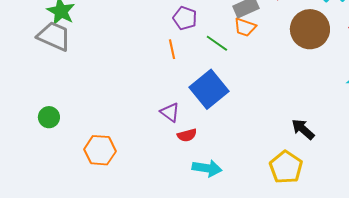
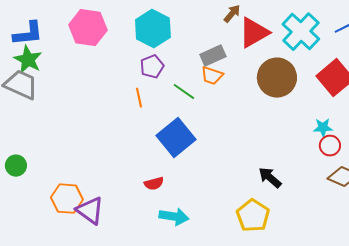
purple pentagon: (185, 18) -> (152, 67), turned 30
purple triangle: (170, 112) -> (90, 211), moved, size x1.4

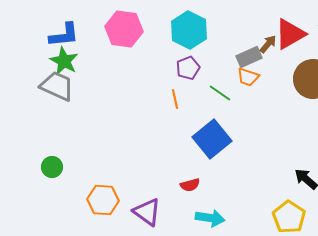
brown arrow: (232, 14) -> (268, 44), moved
purple triangle: (90, 211) -> (147, 212), moved

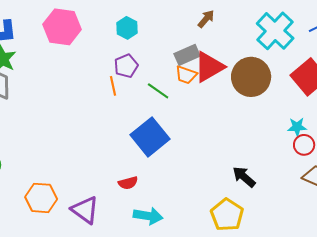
cyan hexagon: (189, 30) -> (127, 28), size x0.6
red triangle: (290, 34) -> (209, 67), moved
brown arrow: (268, 44) -> (206, 19), moved
orange line: (175, 99) -> (113, 86), moved

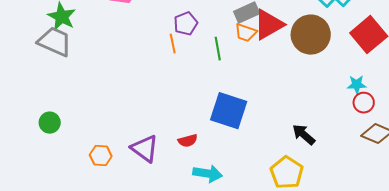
green line: (158, 91) -> (218, 49), turned 45
blue square: (150, 137) -> (229, 111), moved, turned -33
orange hexagon: (41, 198) -> (101, 156), size x0.7
purple triangle: (85, 210) -> (145, 149), moved

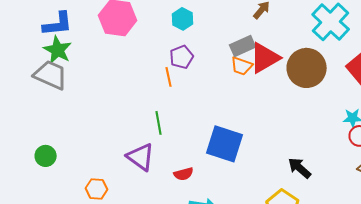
green line: (218, 49) -> (159, 123), moved
purple triangle: (145, 149) -> (141, 157), moved

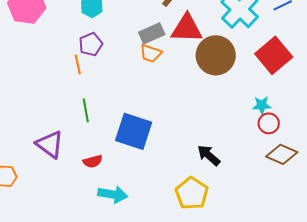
red triangle: (265, 58) -> (187, 28), moved, turned 32
green line: (159, 123) -> (86, 110), moved

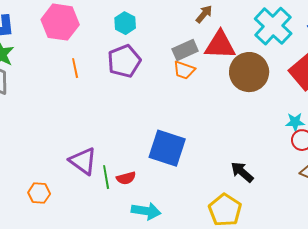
purple pentagon: (91, 44) -> (124, 61), size x1.4
orange line: (78, 64) -> (75, 68), moved
green line: (86, 110) -> (106, 177), moved

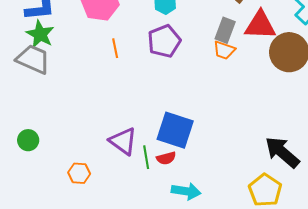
gray rectangle: (185, 50) -> (225, 30), turned -45
blue square: (167, 148) -> (175, 130), moved
black arrow: (242, 172) -> (282, 152), size x1.5

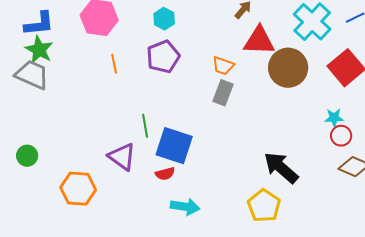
gray rectangle: (225, 30) -> (223, 93), moved
green line: (146, 157) -> (145, 126), moved
orange hexagon: (79, 173) -> (78, 189), size x1.6

